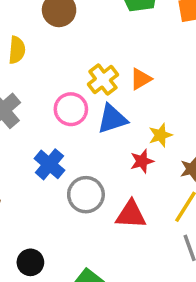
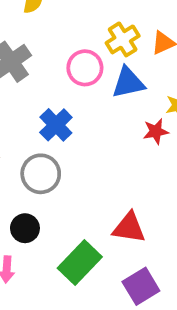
gray circle: (86, 195) -> (41, 174), moved
red triangle: (131, 214) -> (129, 228), moved

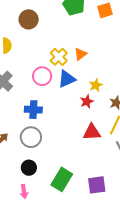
blue cross: (56, 125) -> (33, 110), turned -30
red triangle: (129, 228) -> (92, 132), moved
purple square: (141, 286) -> (97, 185), turned 36

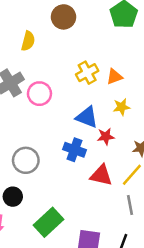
pink circle: (42, 76) -> (39, 94), moved
blue triangle: (67, 79) -> (87, 117), moved, turned 30
yellow star: (96, 85) -> (122, 107), moved
blue cross: (33, 110) -> (74, 150), moved

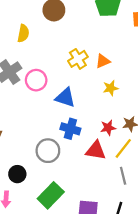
blue triangle: (87, 117) -> (65, 98), moved
red star: (106, 136) -> (108, 128), moved
gray circle: (26, 160) -> (48, 151), moved

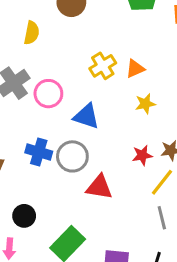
blue cross: (70, 129) -> (39, 152), moved
red triangle: (96, 150) -> (99, 187), moved
gray circle: (48, 151) -> (72, 156), moved

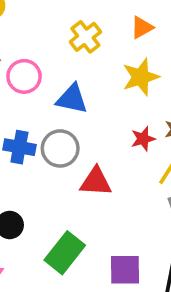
orange triangle: (135, 69) -> (142, 27), moved
yellow star: (145, 104) -> (141, 77), size x1.5

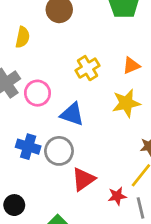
red star: (143, 139) -> (117, 196), moved
red triangle: (96, 182) -> (83, 179), turned -45

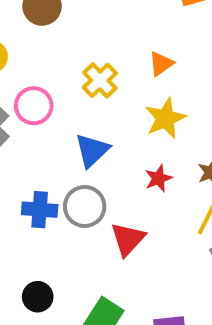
pink circle: (37, 93) -> (34, 106), moved
blue triangle: (72, 114) -> (92, 150), turned -50
red star: (117, 196) -> (158, 178), moved

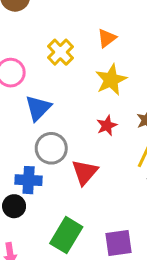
blue triangle: (92, 150) -> (38, 108), moved
blue cross: (40, 210) -> (29, 180), moved
black circle: (38, 297) -> (14, 206), moved

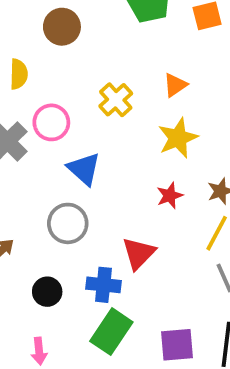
blue triangle: (38, 108) -> (84, 169), turned -36
gray circle: (51, 148) -> (68, 223), moved
blue cross: (29, 180) -> (103, 285), moved

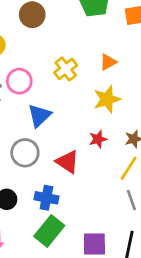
blue triangle: (84, 169) -> (39, 116), turned 30
red triangle: (139, 253) -> (67, 162), moved, turned -45

